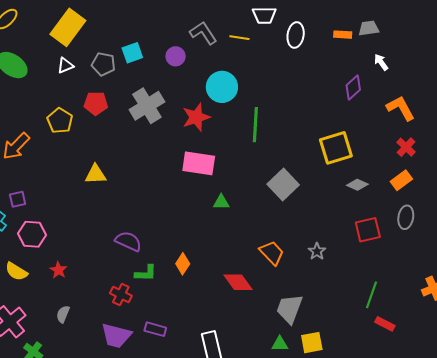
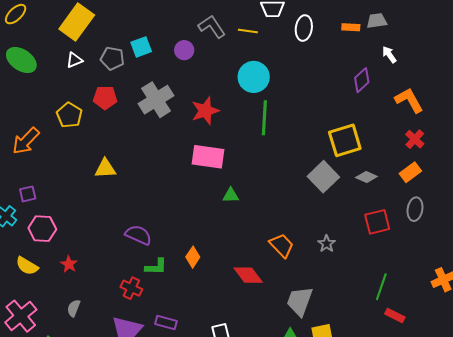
cyan circle: (222, 87) -> (254, 77), moved
gray square: (283, 185) -> (323, 177), moved

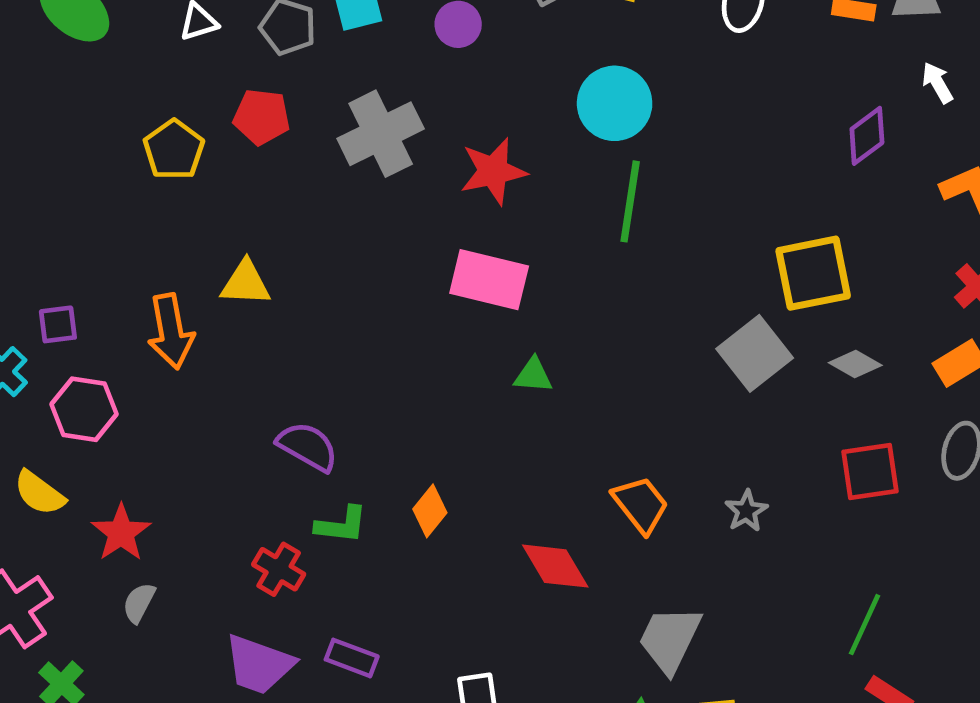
orange arrow: (26, 141) -> (171, 331), moved, turned -60
red star: (69, 264) -> (121, 533), moved, size x1.4

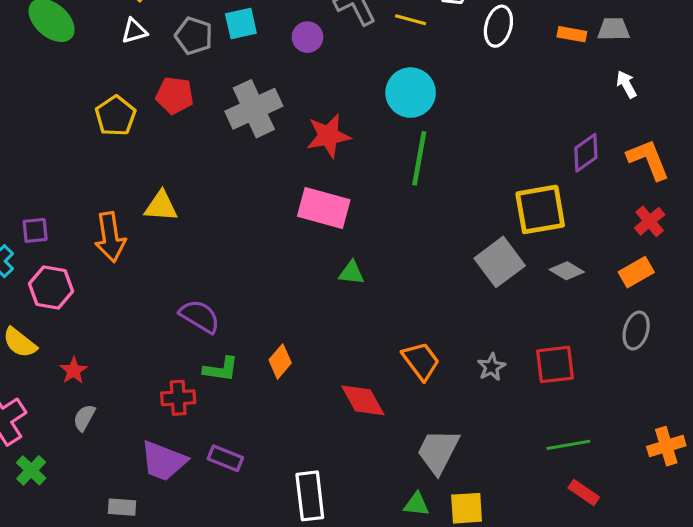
purple diamond: (867, 136) -> (586, 153), moved
red square: (870, 471) -> (555, 364), moved
red star: (121, 533) -> (74, 371), size x0.7
red cross: (279, 569) -> (178, 398), turned -36
green line: (865, 625) -> (568, 445), turned 54

